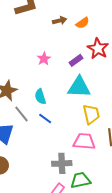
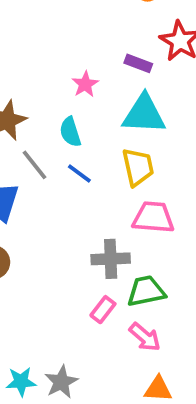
pink star: (44, 59) -> (85, 84), moved
purple rectangle: (76, 60) -> (138, 63), turned 56
yellow trapezoid: (91, 114) -> (138, 167), moved

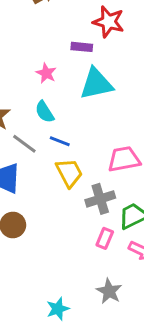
yellow trapezoid: (138, 167) -> (69, 173), moved
gray star: (61, 382) -> (109, 291), moved

